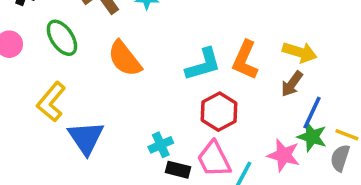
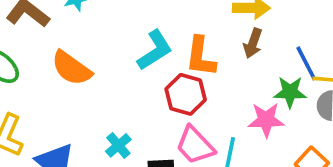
orange L-shape: (245, 60) -> (201, 57), moved
blue line: (312, 113) -> (306, 63), moved, turned -36
cyan cross: (161, 145) -> (118, 145), moved

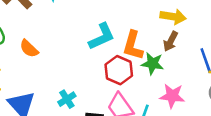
orange semicircle: (71, 68) -> (29, 49), moved, size x0.7
green star: (290, 92) -> (153, 64), moved

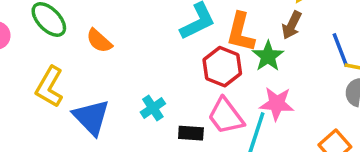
green star: (153, 64) -> (268, 56), turned 30
pink star: (172, 96) -> (277, 104), moved

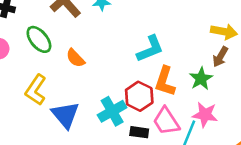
orange L-shape: (241, 32) -> (165, 81), moved
red hexagon: (222, 67) -> (139, 96), moved
cyan cross: (153, 108) -> (112, 111), size x1.5

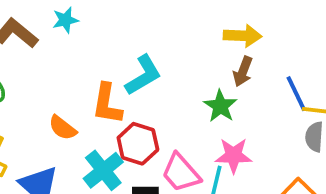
orange semicircle: (75, 58) -> (63, 128), moved
orange L-shape: (165, 81) -> (107, 104), moved

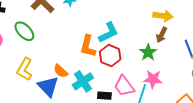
orange semicircle: (63, 128) -> (61, 71), moved
red hexagon: (138, 144) -> (110, 56), moved

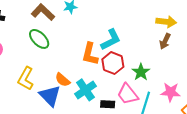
green ellipse: (24, 31) -> (39, 39), moved
green star: (148, 52) -> (141, 72), moved
pink star: (153, 79) -> (170, 92), moved

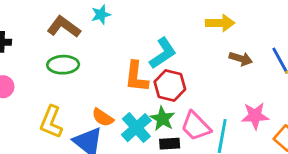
yellow arrow: (166, 22) -> (220, 23), moved
green ellipse: (39, 39) -> (63, 65), turned -40
brown arrow: (165, 41) -> (241, 59), moved, turned -91
green star: (141, 72) -> (162, 119), moved

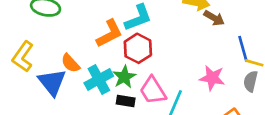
brown arrow: (241, 59) -> (214, 18), moved
orange L-shape: (136, 77) -> (109, 33), turned -136
pink star: (255, 116) -> (212, 78), moved

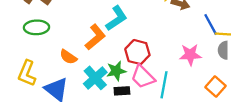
red hexagon: (138, 48) -> (137, 52), moved
orange semicircle: (70, 63) -> (68, 57), moved
green star: (124, 77) -> (116, 71), turned 30

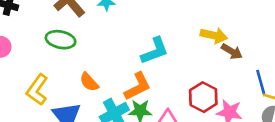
orange L-shape: (95, 37) -> (138, 86), moved
red hexagon: (137, 52) -> (203, 97), moved

